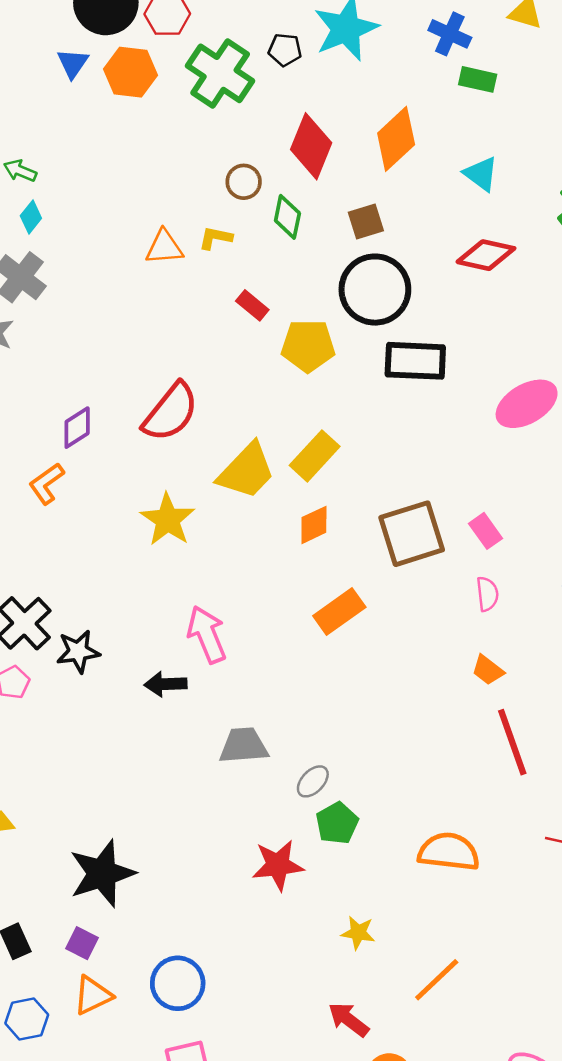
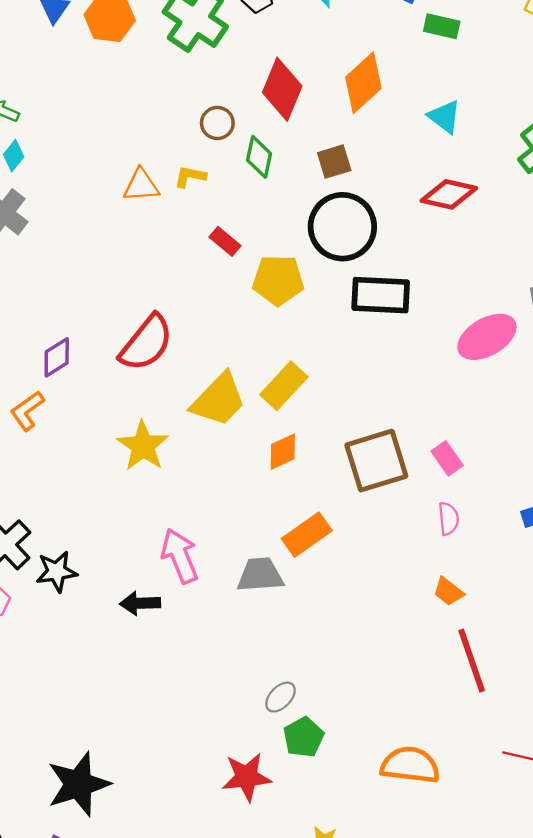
gray trapezoid: (244, 746) -> (260, 575), moved

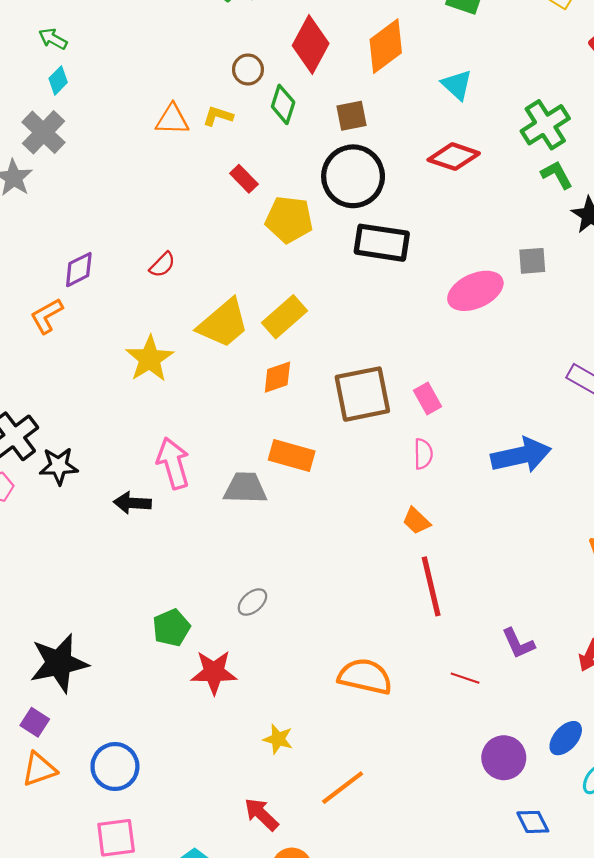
red semicircle: (146, 343) -> (162, 265), size x0.5
orange rectangle: (307, 535) -> (292, 456), turned 45
green pentagon: (303, 737) -> (171, 628), moved

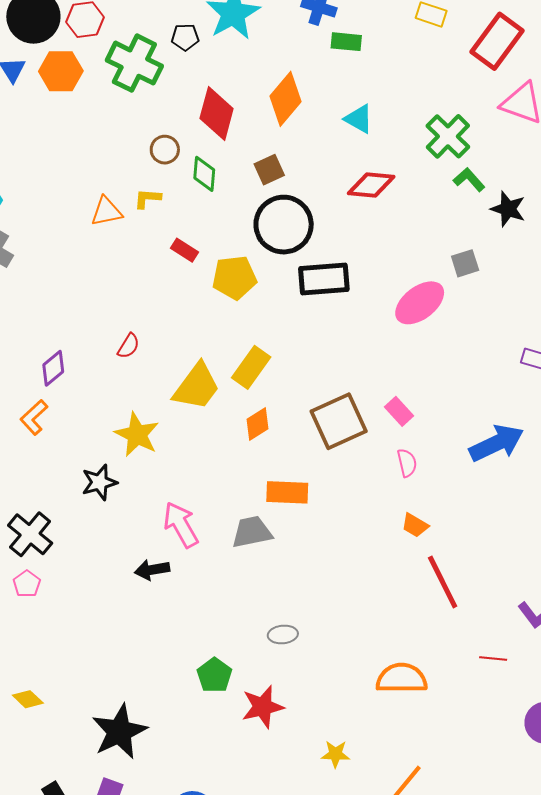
black star: (59, 466) -> (99, 482), moved
gray ellipse: (252, 602) -> (283, 634), turned 48

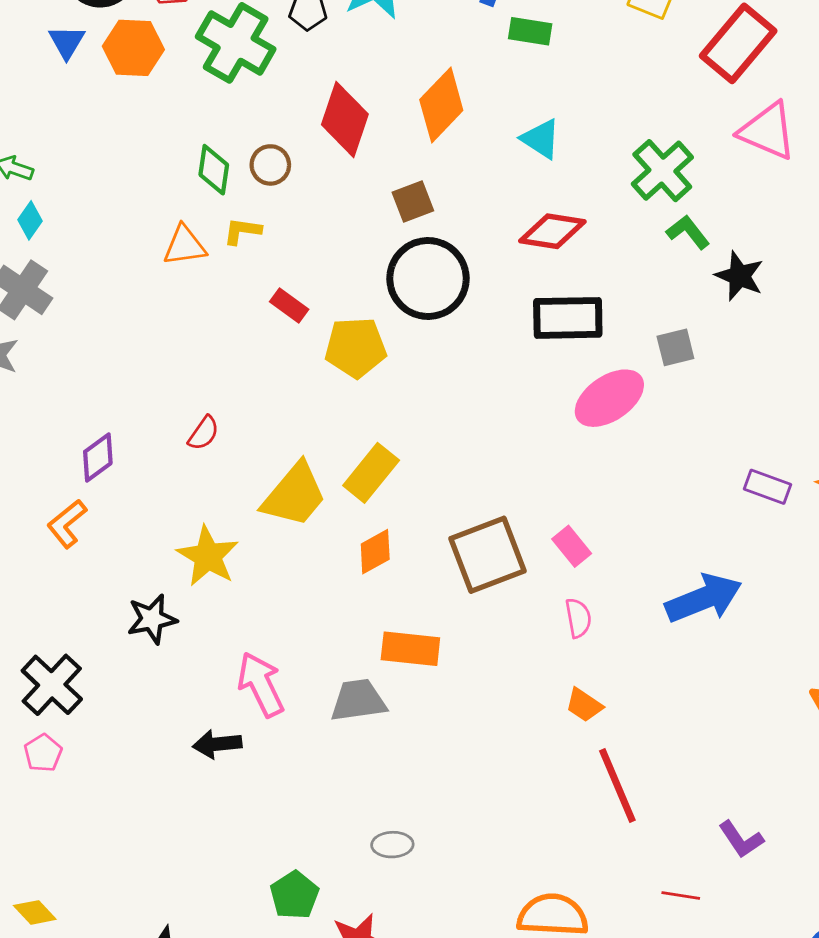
green diamond: (204, 174) -> (214, 170), moved
black rectangle: (324, 279) -> (568, 318), moved

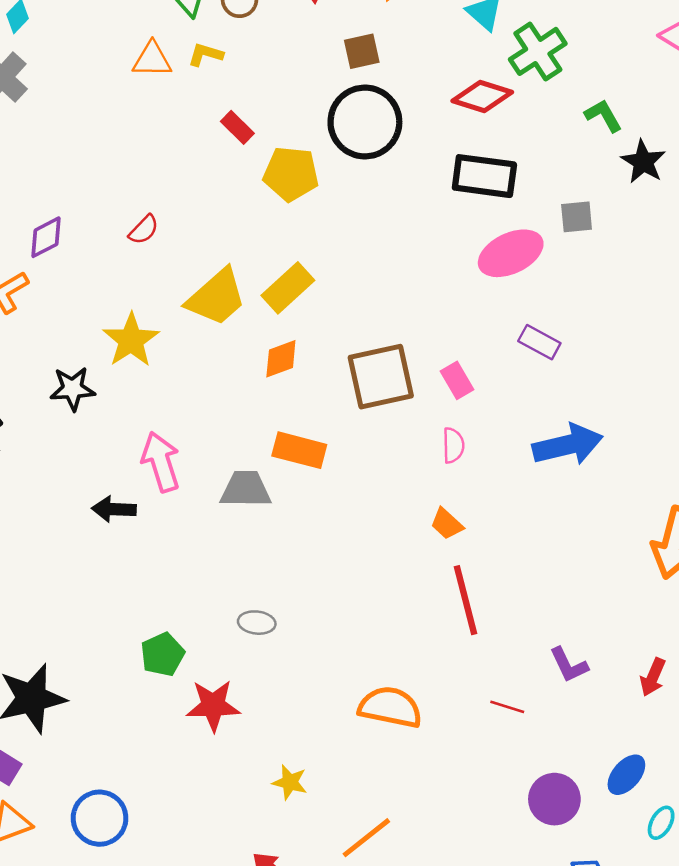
green cross: (662, 171) -> (538, 51), moved
purple rectangle: (768, 487) -> (539, 342), moved

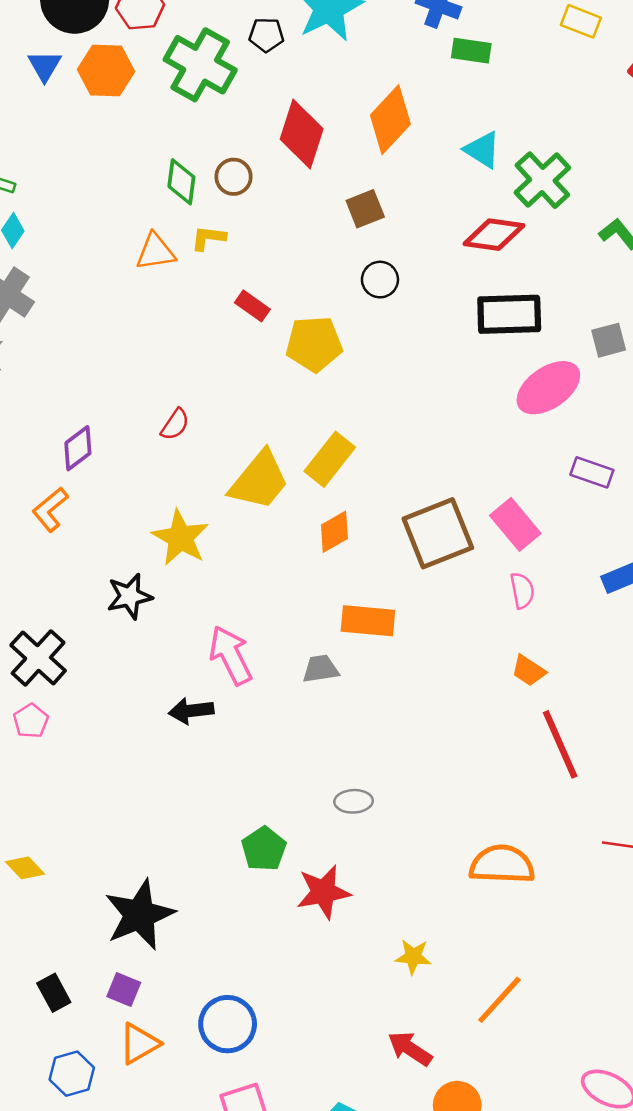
black circle: (365, 122) -> (380, 280), size x0.5
pink rectangle: (457, 380) -> (515, 524), size x1.4
gray trapezoid: (246, 489) -> (321, 669), size x0.7

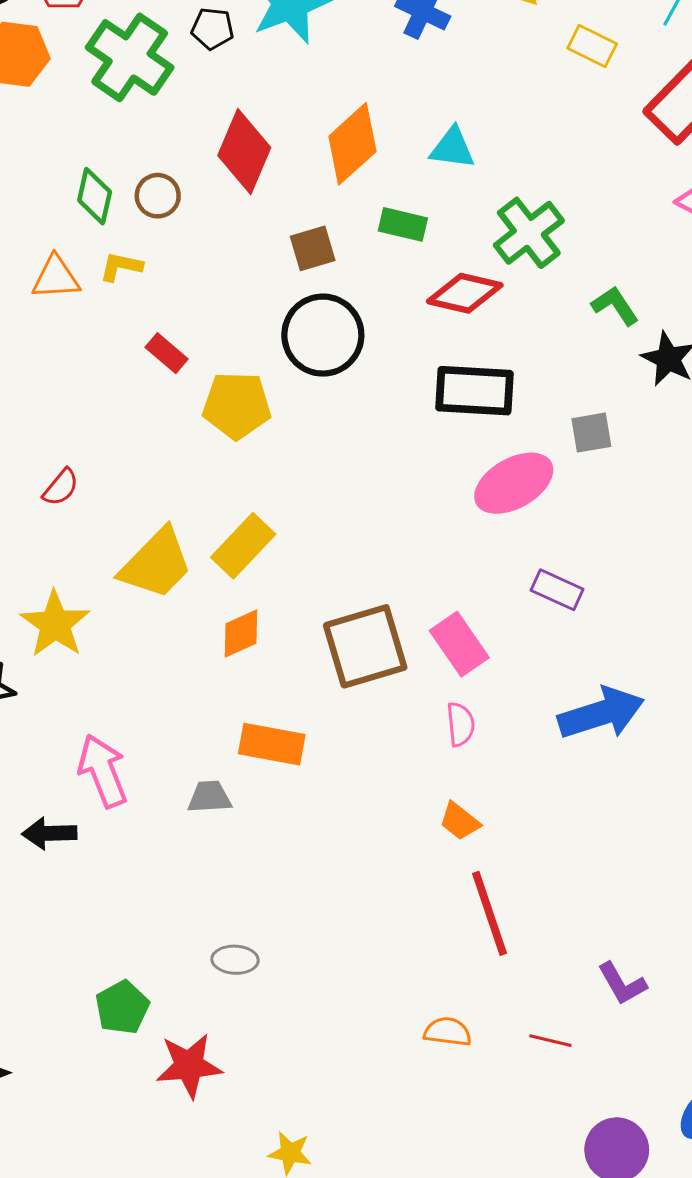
green rectangle: (471, 51) -> (403, 224), moved
cyan triangle: (482, 150) -> (452, 148), moved, turned -30
black circle: (380, 280) -> (323, 335), size x1.8
orange semicircle: (502, 864) -> (448, 1032), moved, size x0.6

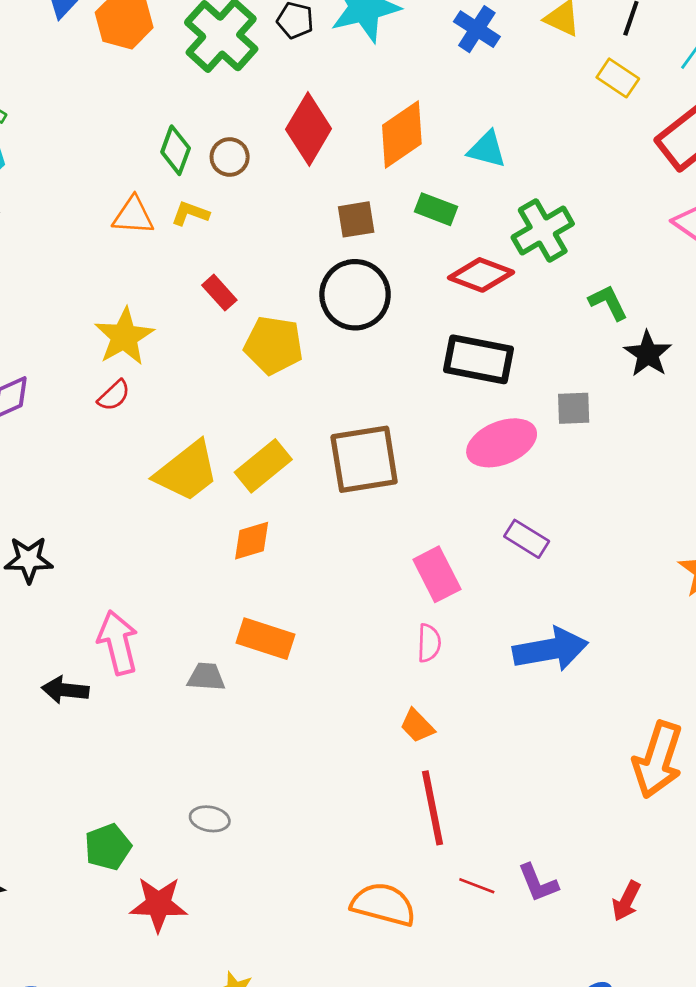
yellow star: (55, 624) -> (124, 337), moved
brown square: (365, 646) -> (364, 459), moved
orange semicircle: (448, 1032) -> (383, 904), size x1.6
red line: (550, 1041) -> (477, 886), moved

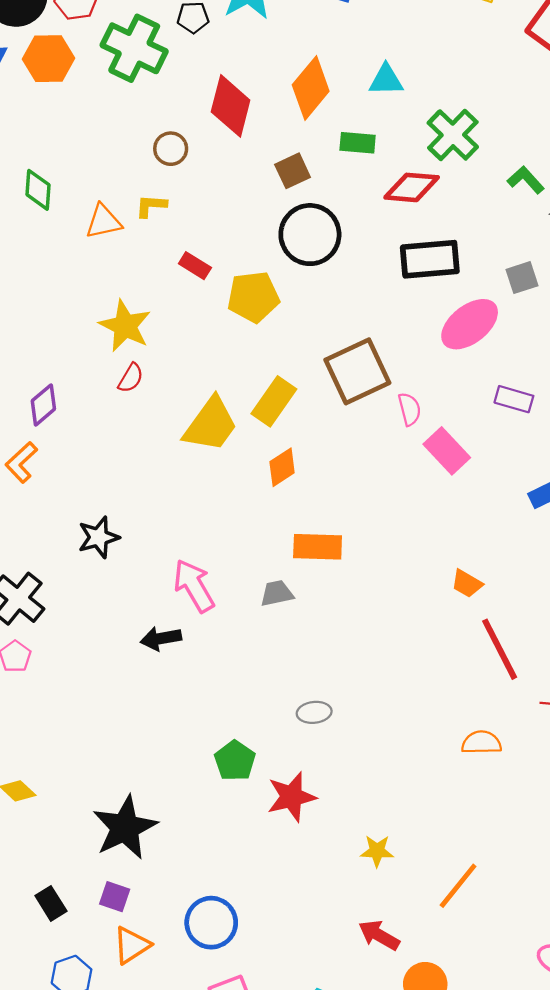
green diamond: (176, 150) -> (38, 190), moved
pink semicircle: (429, 643) -> (409, 409), moved
orange semicircle: (383, 904) -> (481, 743), size x0.7

